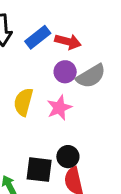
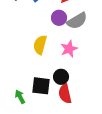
yellow semicircle: (23, 102) -> (40, 45), moved
pink star: (59, 108) -> (69, 49), moved

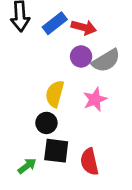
black circle: (61, 77) -> (46, 123), moved
green arrow: (20, 97) -> (27, 166), turned 80

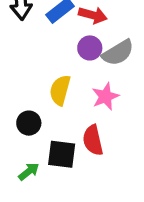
black circle: (46, 123) -> (29, 123), moved
red semicircle: (89, 162) -> (93, 140), moved

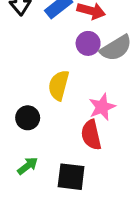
pink star: (105, 96) -> (102, 107), moved
black square: (62, 154) -> (71, 177), moved

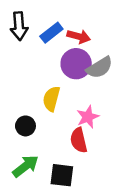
purple circle: (88, 43) -> (76, 64), size x1.5
green arrow: (28, 166) -> (25, 166), size x1.5

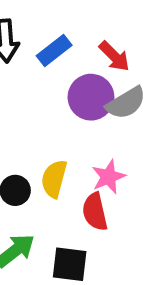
red arrow: (79, 36) -> (114, 56), moved, turned 30
yellow semicircle: (51, 99) -> (54, 179), moved

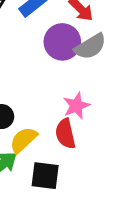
yellow semicircle: (54, 179) -> (23, 140), moved, turned 32

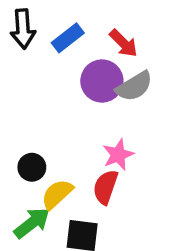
red semicircle: (65, 134) -> (106, 187), turned 32

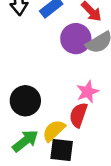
black circle: (32, 167) -> (25, 101), size x1.5
yellow semicircle: (57, 194) -> (54, 131), moved

